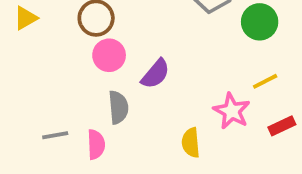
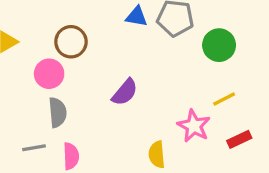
pink circle: (109, 55) -> (49, 74), moved
gray semicircle: (118, 107) -> (58, 112), moved

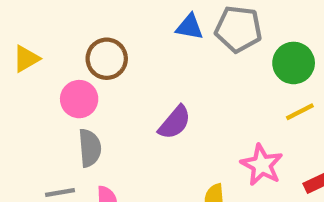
yellow line: (224, 99) -> (300, 112), moved

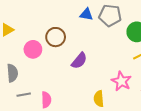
brown circle: (107, 59) -> (56, 37), moved
gray semicircle: (90, 148) -> (12, 73), moved

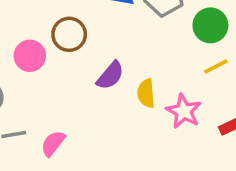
yellow semicircle: (99, 99) -> (146, 93), moved
pink semicircle: (46, 100) -> (53, 143), turned -140

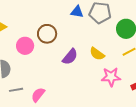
yellow semicircle: (146, 93) -> (97, 54), moved, turned -49
pink star: (184, 111) -> (111, 77), turned -30

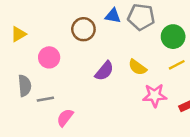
brown circle: (47, 34) -> (83, 29), moved
gray line: (16, 90) -> (45, 99), moved

